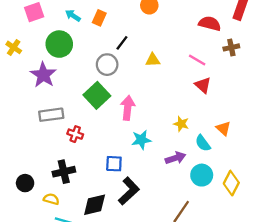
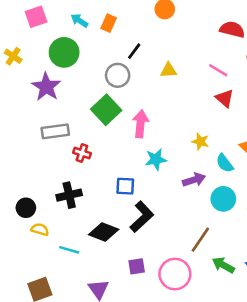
yellow semicircle: (51, 199) -> (40, 229), moved
black diamond: (95, 205) -> (104, 232), turned 35

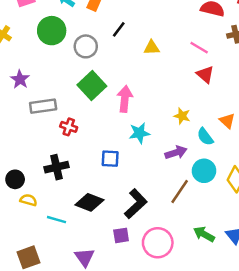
gray circle: (118, 75) -> (86, 46), moved
purple star: (46, 87) -> (20, 79), moved, size x0.7
black L-shape: (142, 217) -> (136, 204), moved
brown line: (200, 240) -> (180, 192), moved

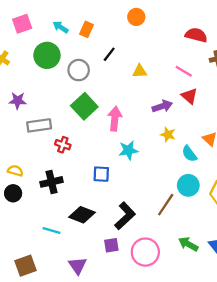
purple star: (20, 79) -> (18, 101), turned -30
purple arrow: (176, 153) -> (162, 106), moved
yellow semicircle: (28, 200) -> (15, 171), moved

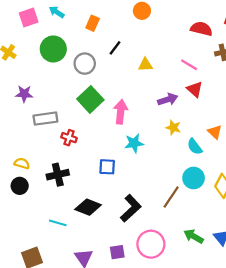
cyan arrow: (61, 27) -> (57, 12), moved
purple square: (111, 245) -> (117, 252), moved

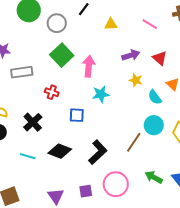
red triangle: (195, 89) -> (160, 58), moved
red cross: (69, 138) -> (52, 92), moved
black cross: (58, 175) -> (33, 122), turned -30
cyan line: (58, 223) -> (28, 156), moved

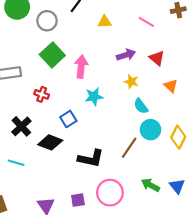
cyan semicircle: (155, 97) -> (141, 106), moved
blue square: (77, 115) -> (68, 119), turned -35
black diamond: (60, 151) -> (50, 142), moved
black L-shape: (98, 152) -> (91, 158), turned 55

